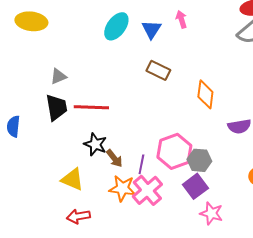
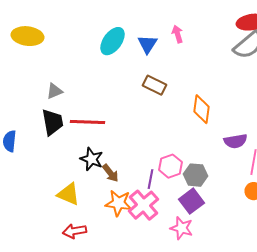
pink hexagon: (174, 151) -> (170, 166), size x0.7
purple line: (141, 164) -> (150, 179), moved
pink star: (211, 213) -> (182, 228), moved

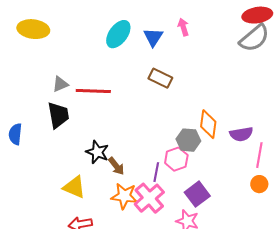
orange diamond: (202, 109) -> (208, 124), moved
red line: (88, 122) -> (93, 91), moved
gray hexagon: (196, 175) -> (188, 140), moved

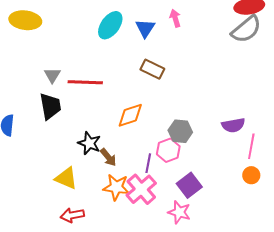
gray triangle: (60, 84) -> (52, 75), turned -36
orange diamond: (208, 124) -> (130, 115), moved, turned 64

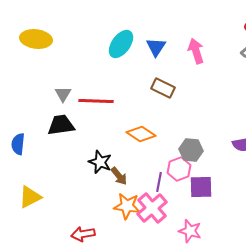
pink arrow: (175, 18) -> (196, 51), moved, size x1.4
black trapezoid: (50, 106) -> (61, 125), turned -88
orange diamond: (130, 115) -> (141, 134), turned 52
yellow triangle: (66, 178) -> (30, 197), moved, turned -50
purple square: (189, 185) -> (201, 187), moved, turned 35

